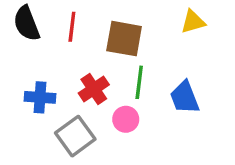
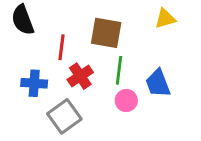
red line: (72, 27) -> (62, 47), moved
pink circle: (126, 119) -> (126, 101), moved

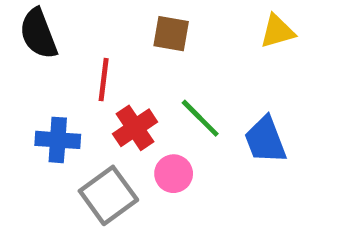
brown square: (106, 33) -> (171, 34), moved, size x0.7
green line: (119, 70) -> (200, 118), turned -52
pink circle: (126, 101) -> (174, 174), moved

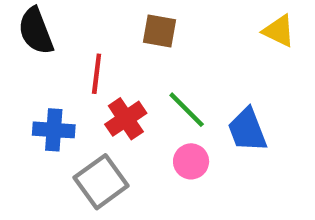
yellow triangle: (277, 31) -> (279, 31), moved, turned 42
pink circle: (174, 174) -> (191, 161), moved

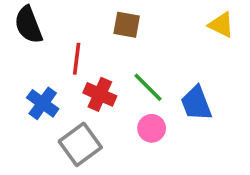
red cross: (126, 119) -> (100, 94), turned -32
blue cross: (54, 130) -> (43, 103), turned 32

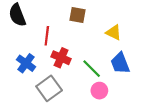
yellow triangle: (221, 25) -> (114, 33), moved
green line: (148, 87) -> (92, 69), moved
pink circle: (152, 128) -> (99, 91), moved

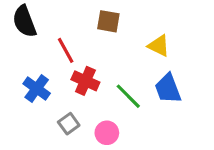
red line: (47, 36) -> (66, 50), turned -36
gray square: (49, 88) -> (69, 124), size x0.6
pink circle: (99, 91) -> (107, 133), moved

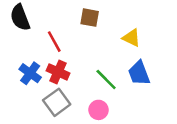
red cross: (85, 81) -> (58, 72), moved
gray square: (69, 124) -> (57, 102), size x1.5
pink circle: (107, 133) -> (98, 110), moved

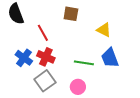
green line: (106, 80) -> (84, 63), turned -36

